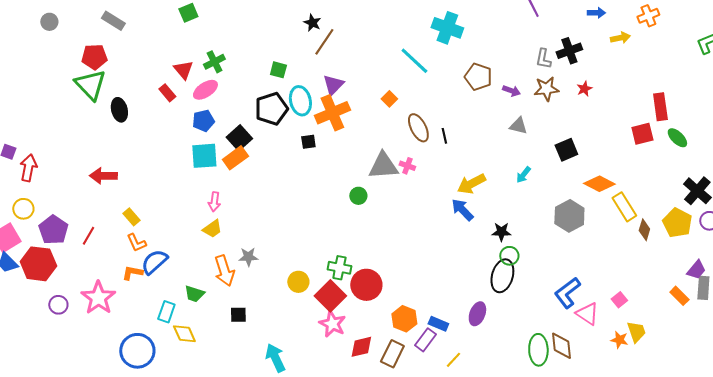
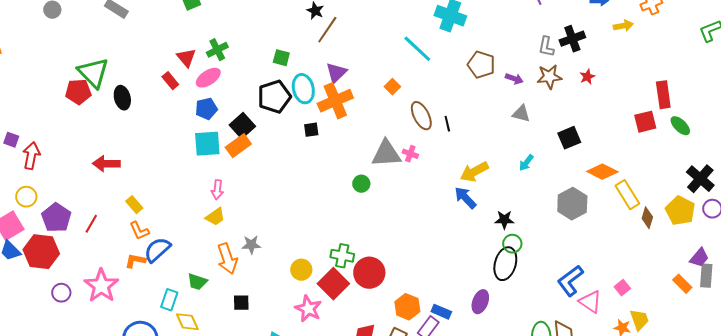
red pentagon: (94, 57) -> (78, 92), moved
pink star: (332, 324) -> (308, 309), moved

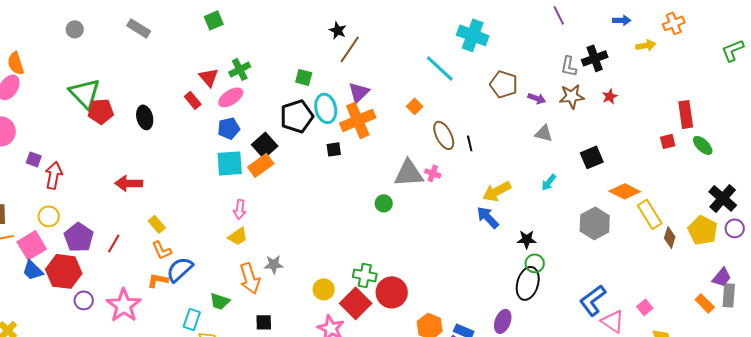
green triangle: (93, 73) -> (85, 93), moved
red square: (645, 122) -> (668, 141), size x0.7
purple circle: (61, 293) -> (84, 300), moved

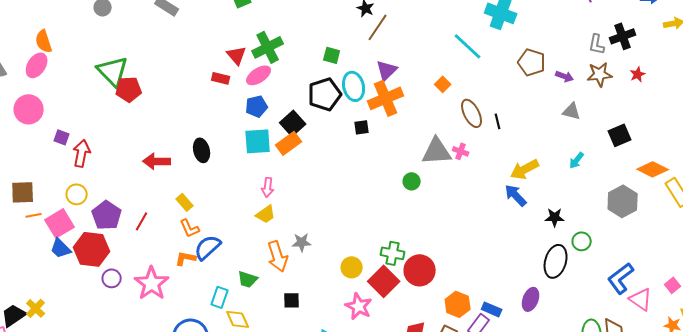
green cross: (240, 69) -> (268, 47), size x1.4
red rectangle: (193, 100) -> (221, 78), turned -36
black ellipse: (145, 117) -> (202, 150), moved
green circle: (535, 263) -> (582, 241), moved

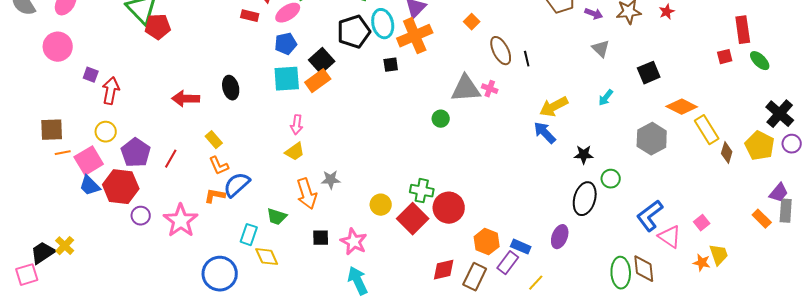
gray triangle: (572, 111) -> (601, 49), turned 30
pink star: (359, 306) -> (354, 242), moved

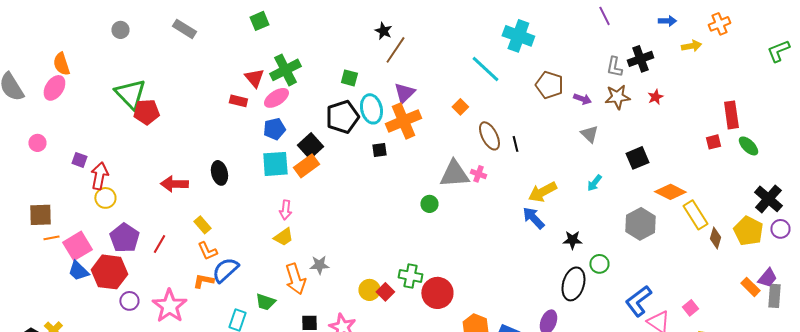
pink circle: (58, 47) -> (37, 143), moved, size x0.6
yellow circle: (106, 132) -> (105, 198), moved
red square: (413, 219) -> (385, 292), moved, size x0.6
orange rectangle: (762, 219) -> (750, 287), moved

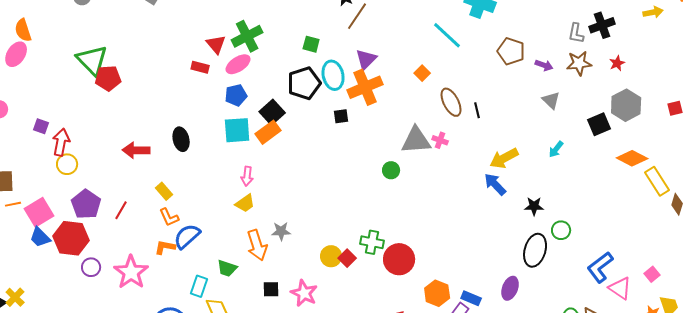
gray hexagon: (640, 224) -> (626, 105), moved

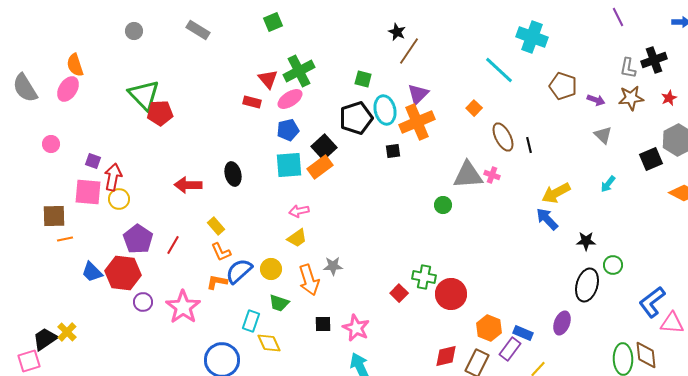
pink arrow: (247, 176) -> (299, 211), turned 72
pink square: (39, 212) -> (88, 192), moved, turned 36
yellow circle: (331, 256) -> (271, 269), moved
pink triangle: (620, 288) -> (672, 323), turned -30

